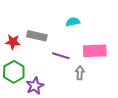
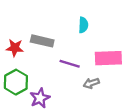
cyan semicircle: (73, 22) -> (83, 25), turned 104
gray arrow: (80, 73) -> (91, 83), turned -112

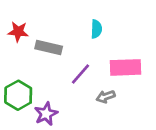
red star: (15, 48) -> (18, 32), moved
purple line: (70, 64) -> (80, 74), turned -66

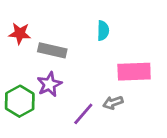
purple line: (80, 74) -> (83, 114), moved
purple star: (46, 114) -> (49, 84), moved

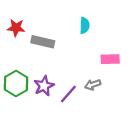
pink rectangle: (134, 72) -> (110, 59), size x0.7
purple star: (49, 84) -> (44, 86), moved

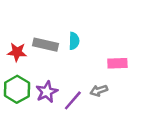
cyan semicircle: (85, 25) -> (74, 41), moved
red star: (16, 28) -> (17, 52), moved

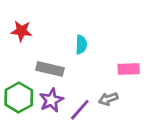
gray rectangle: (46, 45) -> (50, 69), moved
red star: (17, 52) -> (21, 31), moved

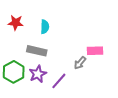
cyan semicircle: (81, 45) -> (45, 27), moved
gray arrow: (108, 99) -> (80, 63), moved, turned -32

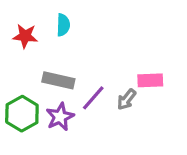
cyan semicircle: (45, 27) -> (63, 25), moved
purple line: (59, 81) -> (93, 98), moved

